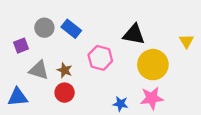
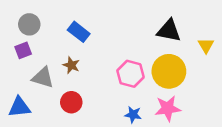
gray circle: (44, 28) -> (29, 24), moved
black triangle: (134, 34) -> (169, 31), moved
pink hexagon: (100, 58) -> (131, 74), moved
brown star: (65, 70) -> (71, 65), moved

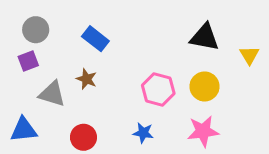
yellow circle: (169, 71) -> (204, 86), size x0.7
red circle: (71, 102) -> (83, 137), moved
blue star: (133, 115) -> (143, 133), moved

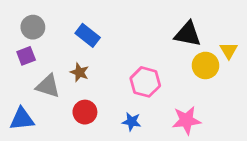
yellow circle: (204, 86) -> (205, 65), moved
red circle: (83, 137) -> (85, 112), moved

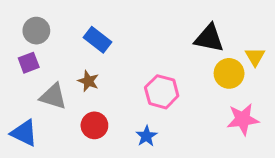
blue triangle: (22, 119) -> (24, 133), turned 32
pink star: (186, 120) -> (243, 119), moved
blue star: (132, 122) -> (146, 136), turned 30

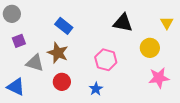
gray circle: (36, 31) -> (12, 14), moved
black triangle: (209, 38) -> (123, 23), moved
yellow triangle: (255, 57) -> (167, 23), moved
brown star: (88, 81) -> (58, 53), size x1.5

